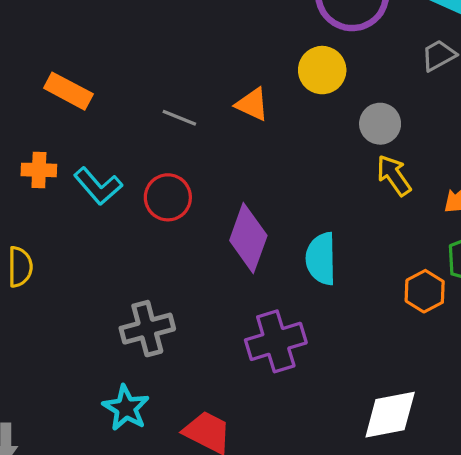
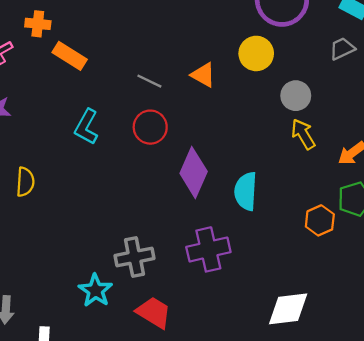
orange cross: (39, 170) -> (38, 24), moved
cyan L-shape: (98, 186) -> (86, 127), turned 66
red circle: (168, 197) -> (150, 127), moved
gray cross: (147, 329) -> (134, 257), moved

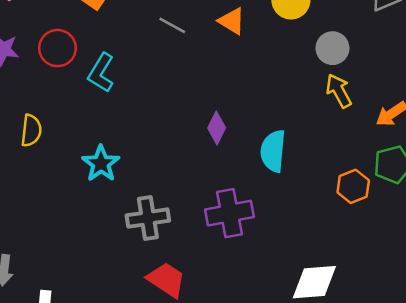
red circle: (150, 127) -> (57, 48), moved
purple diamond: (194, 172) -> (217, 128), size x0.6
cyan star: (95, 290) -> (101, 164), moved

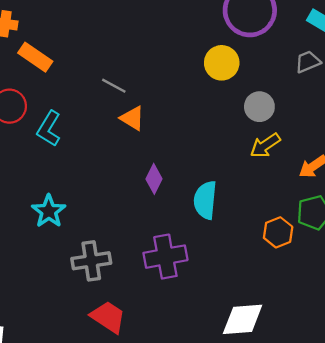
orange triangle: (232, 21) -> (132, 118), moved
yellow arrow: (339, 91) -> (265, 145), turned -96

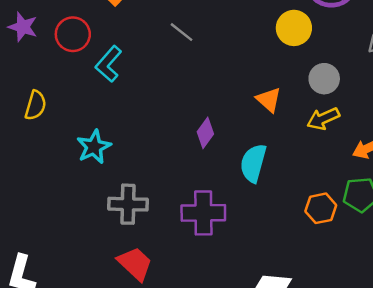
orange triangle: (132, 118) -> (269, 100), moved

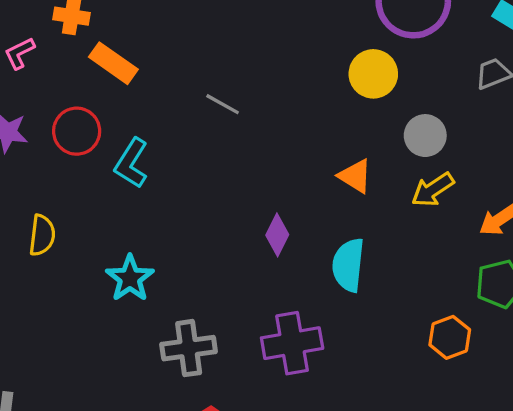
orange hexagon: (321, 208) -> (450, 337), moved

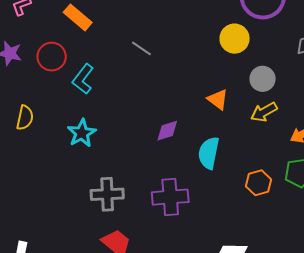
purple diamond: (277, 235) -> (167, 131), turned 40
cyan star: (130, 278) -> (82, 133), moved
orange hexagon: (450, 337) -> (259, 183), moved

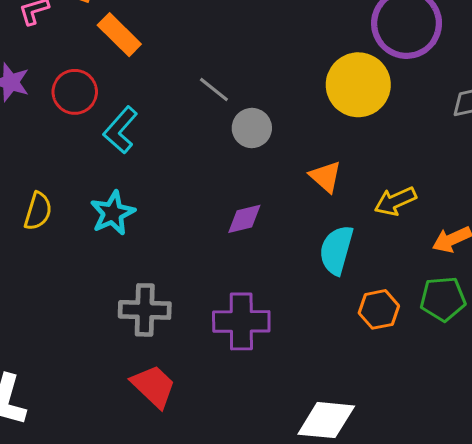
yellow circle: (235, 39) -> (358, 85), size x1.4
gray circle: (263, 79) -> (252, 128), moved
yellow semicircle: (25, 118) -> (38, 211), moved
cyan semicircle: (209, 153) -> (336, 250), moved

